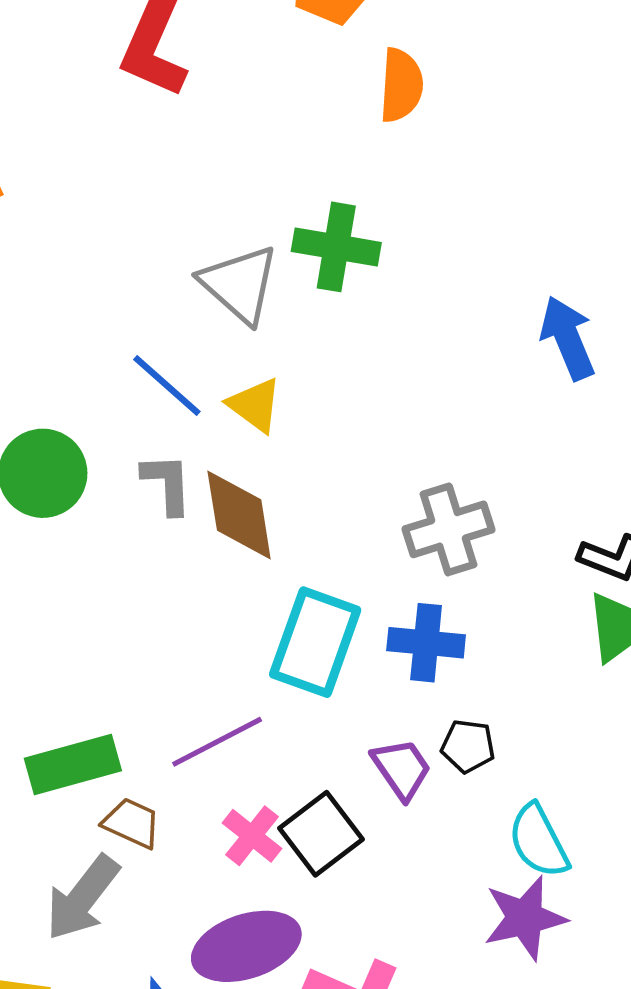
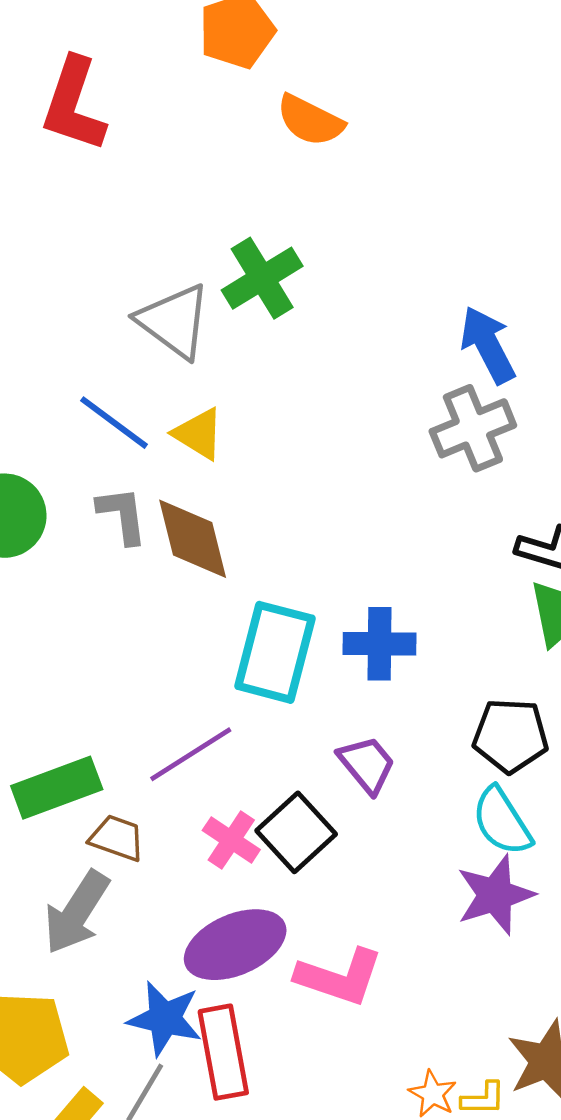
orange semicircle: (401, 85) -> (310, 120), turned 118
green cross: (336, 247) -> (262, 278), turned -36
gray cross: (448, 529) -> (473, 428), moved
black pentagon: (468, 746) -> (511, 736), moved, size x1.5

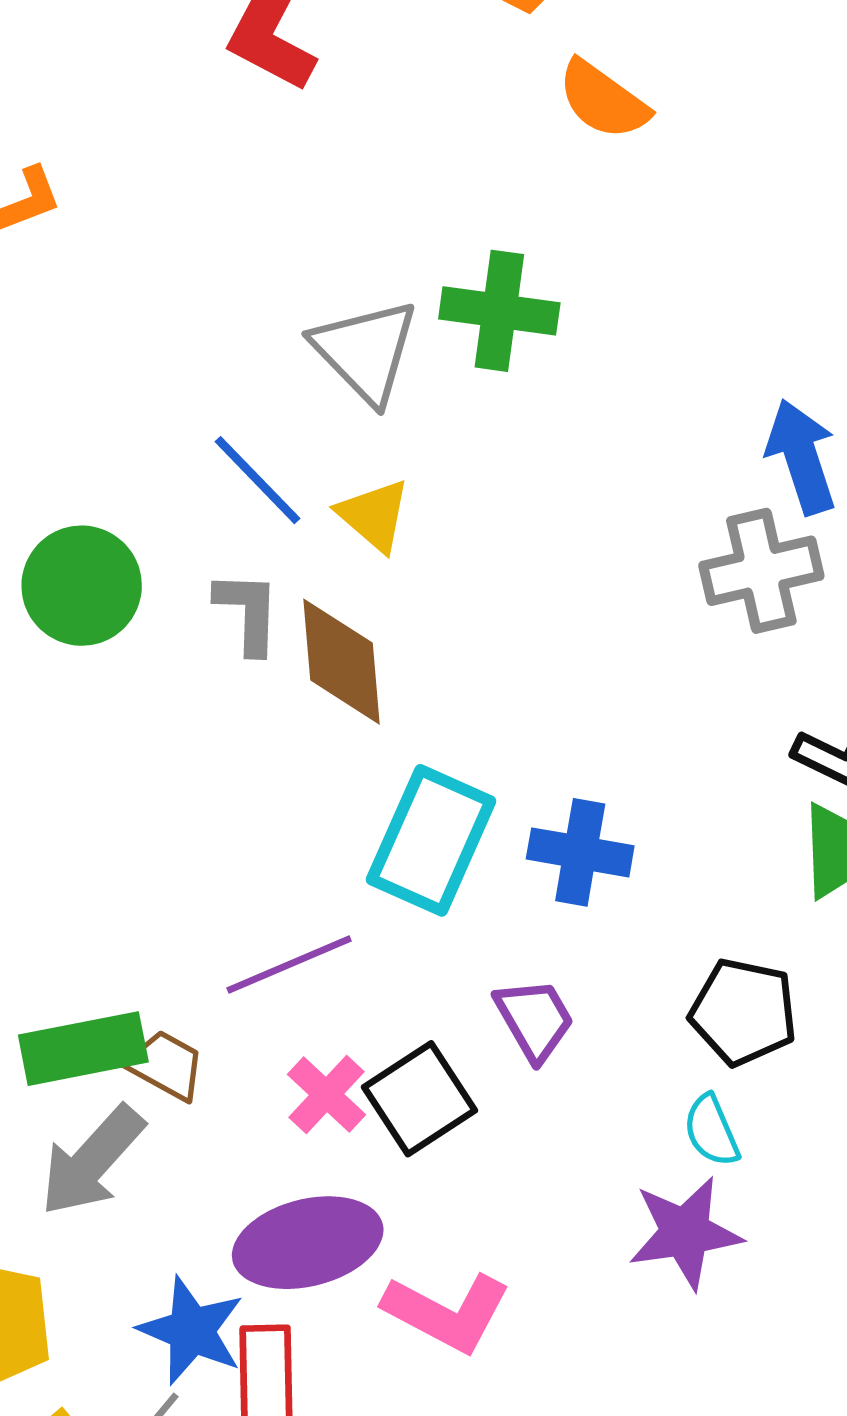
green cross: (262, 278) -> (499, 311), turned 30
green rectangle: (57, 788) -> (83, 1049), moved
cyan semicircle: (502, 821) -> (711, 1131), size x0.7

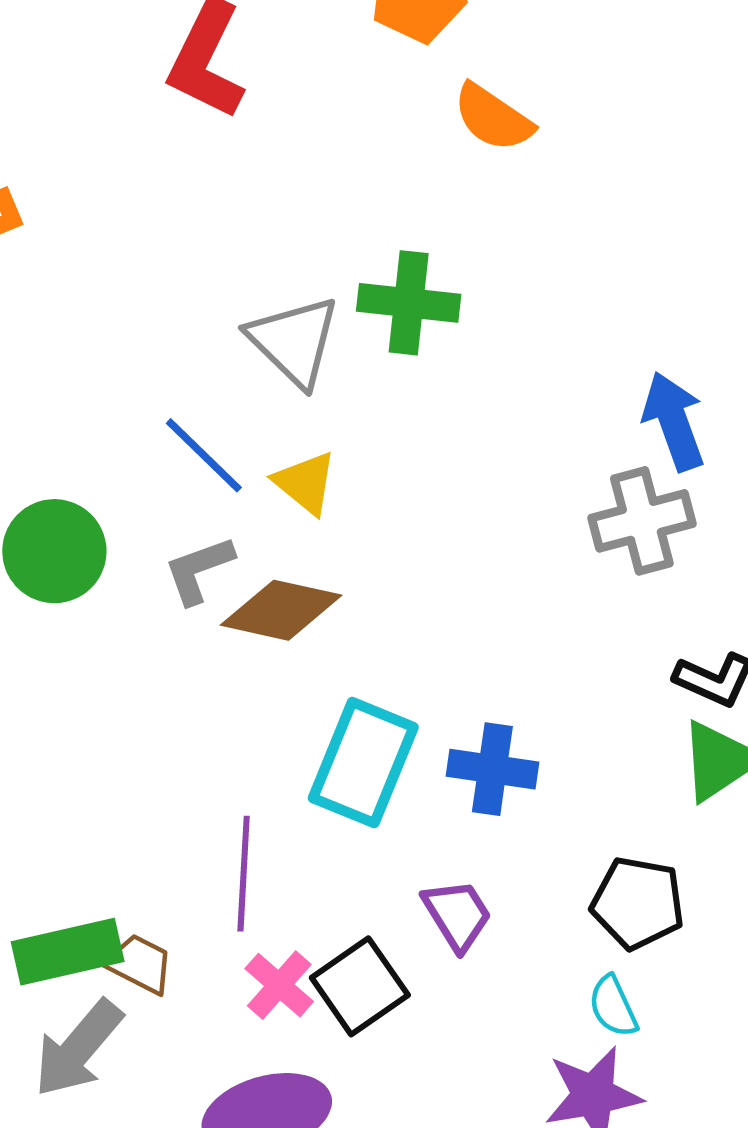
gray L-shape: (248, 612) -> (199, 570), turned -110
brown diamond: (341, 662) -> (281, 610), turned -71
purple line: (289, 965) -> (244, 874), turned -62

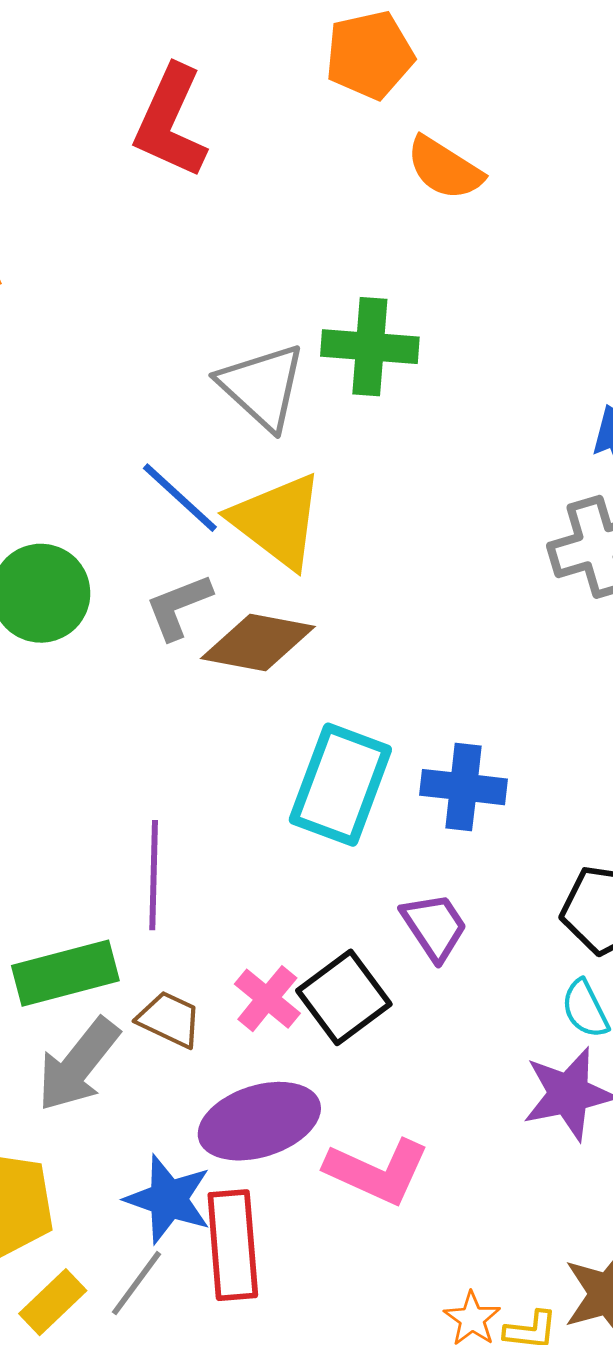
yellow triangle: (305, 483) -> (277, 521), size x1.6
purple line: (244, 874) -> (154, 875), moved
brown trapezoid: (140, 964) -> (169, 1019), moved

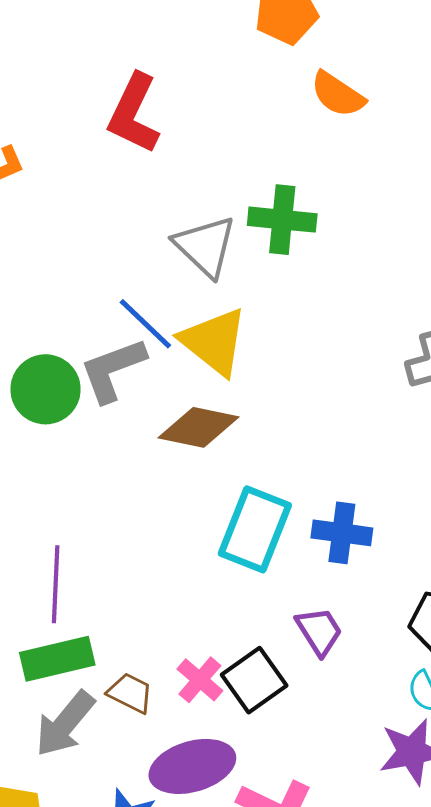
red L-shape: (171, 122) -> (134, 114), moved
gray L-shape: (179, 607) -> (113, 370), moved, size x1.4
purple line: (154, 875) -> (56, 584), moved

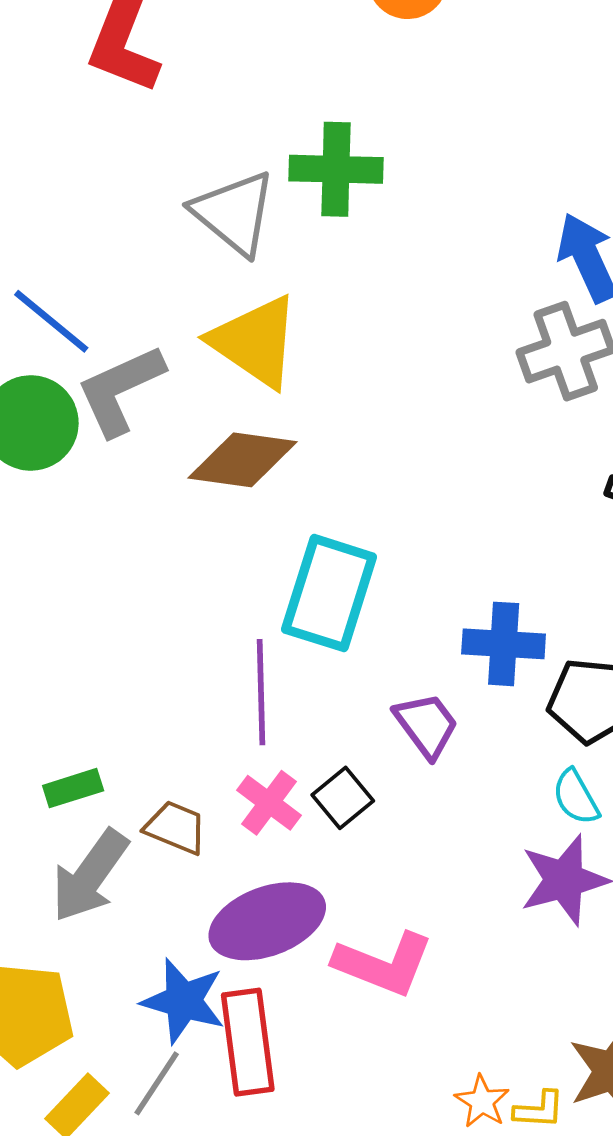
blue line: (145, 324) -> (51, 321), moved
blue cross: (342, 533) -> (504, 644), moved
purple line: (56, 584) -> (261, 692), moved
green rectangle: (57, 659) -> (73, 788), size x0.6
black square: (254, 680) -> (343, 798), size x0.7

